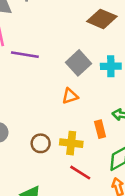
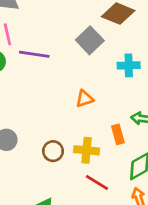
gray square: (78, 63) -> (90, 40), moved

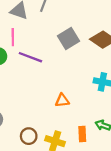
gray square: (90, 40) -> (68, 38), moved

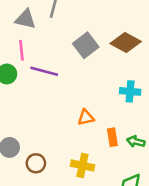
orange rectangle: (82, 134) -> (112, 137), moved
brown circle: (29, 136) -> (36, 163), moved

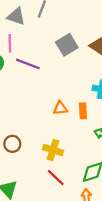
orange rectangle: (112, 137) -> (83, 111), moved

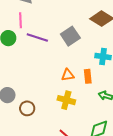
gray square: (67, 45) -> (70, 36), moved
yellow cross: (53, 150) -> (66, 100), moved

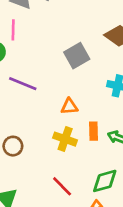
purple line: (37, 38) -> (23, 84), moved
orange rectangle: (88, 76) -> (94, 131), moved

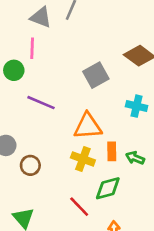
orange triangle: (69, 106) -> (88, 126), size x1.6
green diamond: (105, 181) -> (108, 188), moved

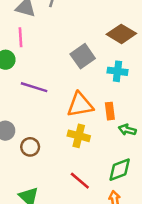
cyan cross: (137, 106) -> (117, 71), moved
orange rectangle: (112, 151) -> (110, 111), moved
green diamond: (108, 188) -> (120, 170), moved

